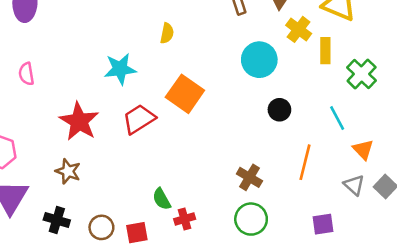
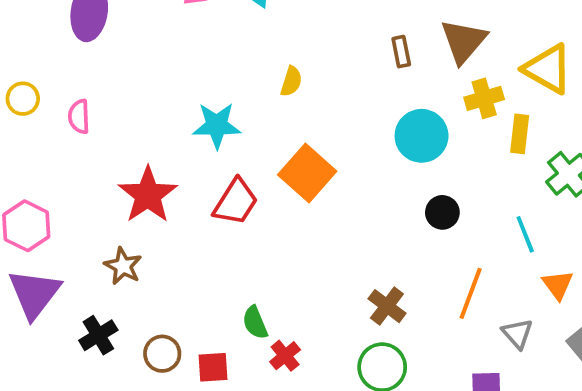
yellow cross: (299, 29) -> (484, 98), turned 30
red trapezoid: (139, 119) -> (236, 202), turned 148
gray triangle: (354, 185) -> (517, 334), moved
red cross: (185, 219) -> (285, 356), turned -30
black cross: (57, 220) -> (98, 335), turned 35

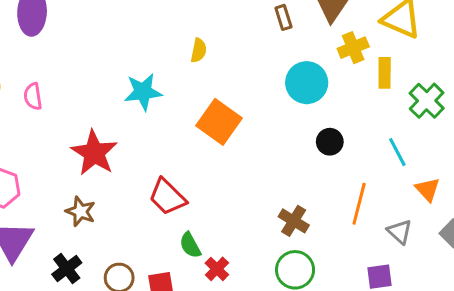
red trapezoid: (236, 202) -> (167, 197), moved, turned 108

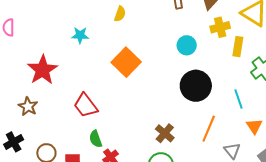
cyan circle: (307, 83) -> (187, 45), size x0.7
cyan star: (143, 92) -> (80, 35), size x0.7
black circle: (330, 142) -> (196, 86), size x1.8

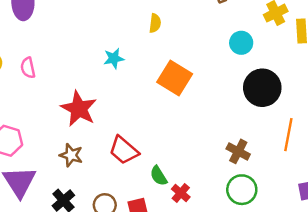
red trapezoid: (86, 105) -> (124, 150), moved

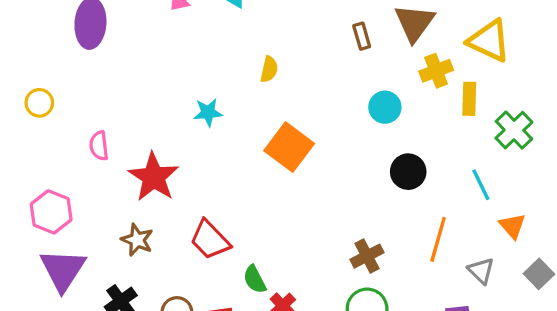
pink semicircle: (28, 68) -> (99, 146), moved
black circle: (262, 88) -> (408, 172), size x0.7
brown cross: (238, 151) -> (367, 256), turned 30

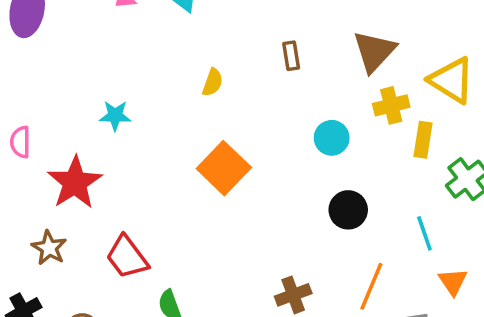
brown rectangle: (362, 36) -> (291, 56), moved
cyan star: (208, 112) -> (115, 116), moved

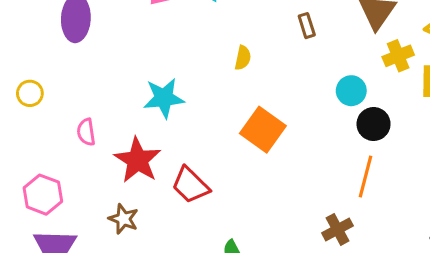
cyan star: (115, 116) -> (164, 98), size x1.5
black circle: (348, 210) -> (374, 124), moved
red trapezoid: (127, 257) -> (190, 185), moved
orange line: (371, 286) -> (365, 176), moved

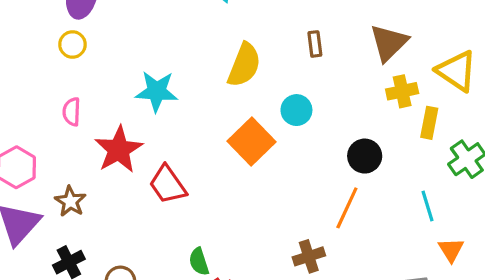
yellow semicircle: (243, 58) -> (244, 65), size x1.8
cyan circle: (351, 91) -> (296, 110), moved
yellow circle: (30, 93) -> (72, 44), moved
brown star: (123, 219) -> (70, 201), moved

